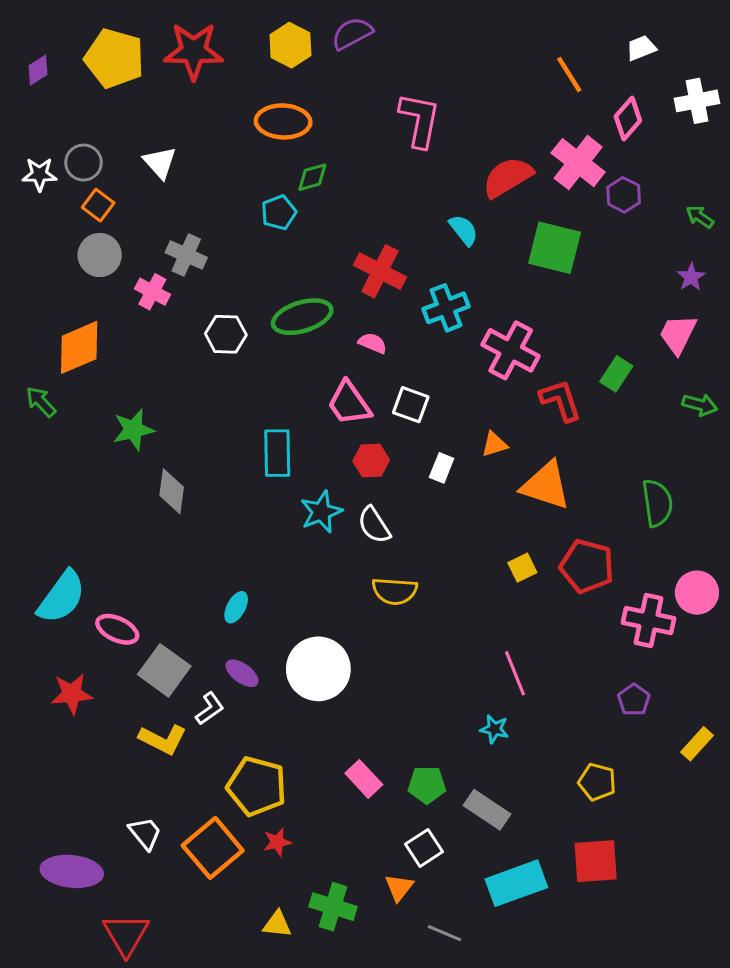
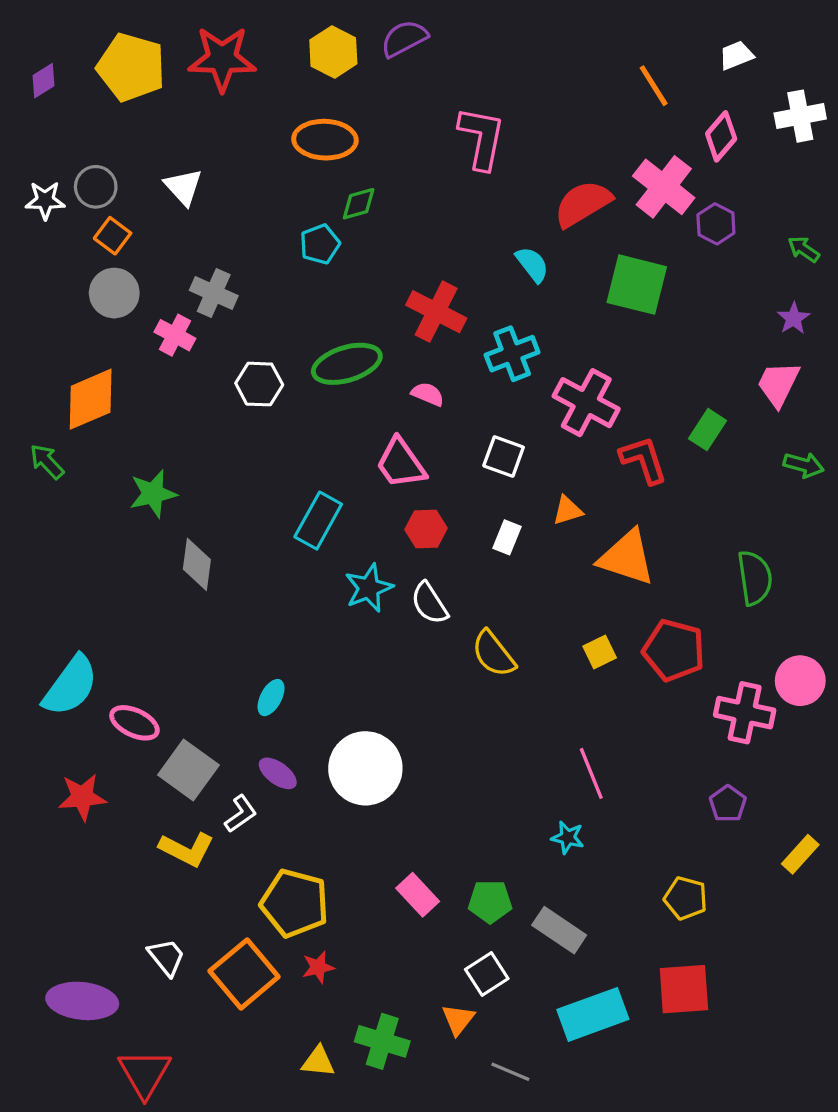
white square: (411, 405) -> (504, 457), moved
cyan rectangle: (277, 453) -> (318, 521), turned 30
yellow semicircle: (395, 591) -> (493, 654), moved, turned 48

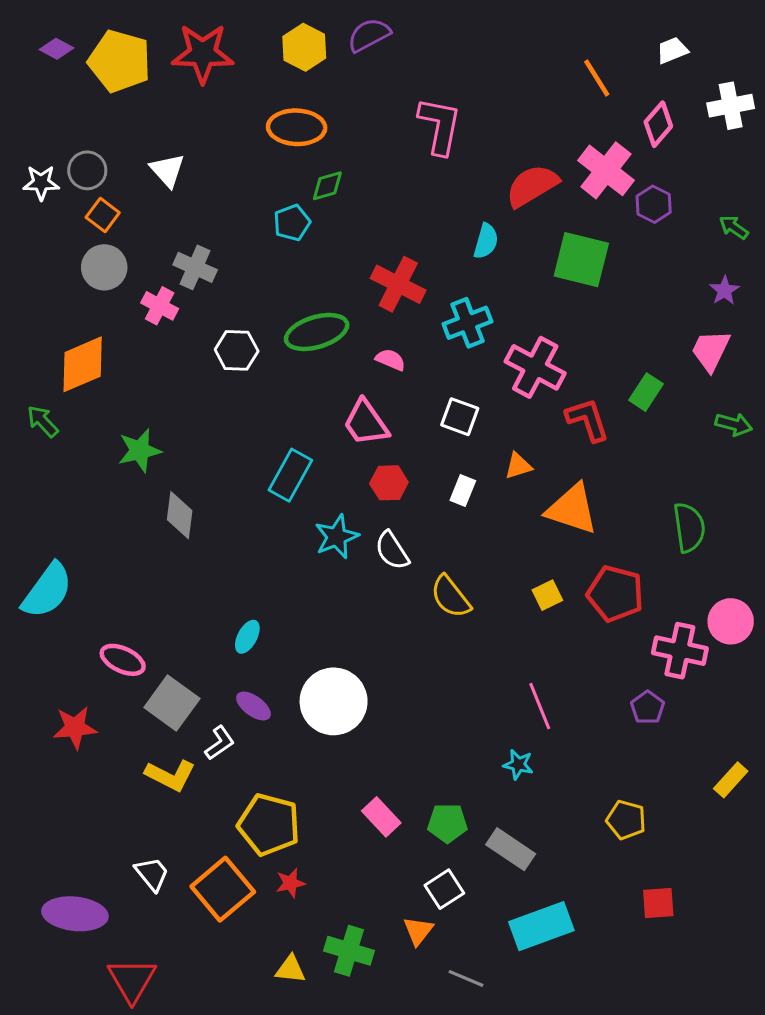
purple diamond: (43, 81) -> (56, 49), moved, turned 60
cyan semicircle: (532, 264) -> (486, 241), turned 54
cyan semicircle: (70, 686) -> (47, 591), moved
purple pentagon: (728, 804) -> (648, 708), moved
red square: (684, 989) -> (658, 903), moved, size x0.7

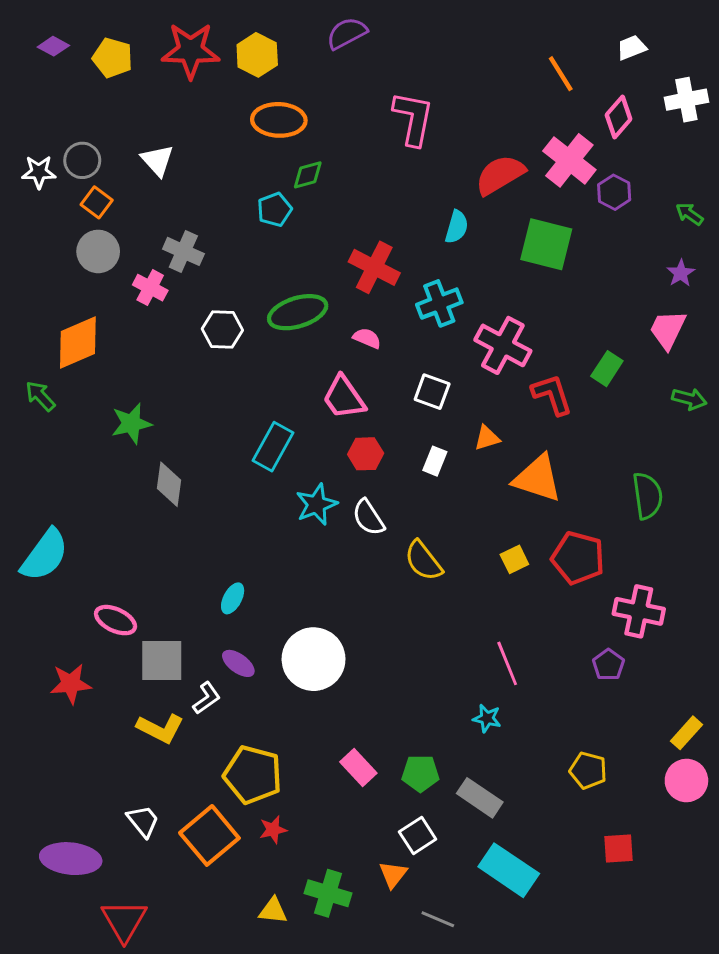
yellow hexagon: (304, 47) -> (257, 55), moved
yellow pentagon: (120, 61) -> (113, 58), size x0.7
pink circle: (731, 621) -> (686, 781), moved
gray square: (172, 703) -> (162, 661), turned -36
cyan rectangle: (541, 926) -> (509, 870), turned 54

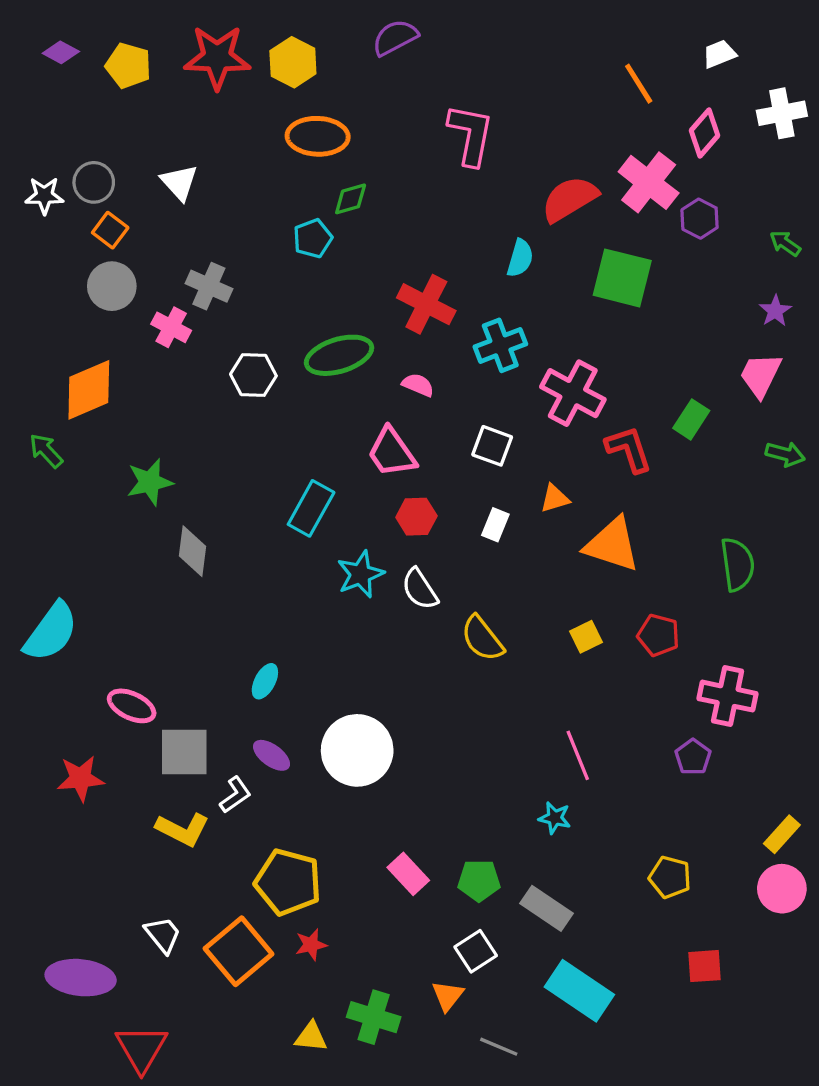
red pentagon: (578, 558) -> (658, 635), size x0.7

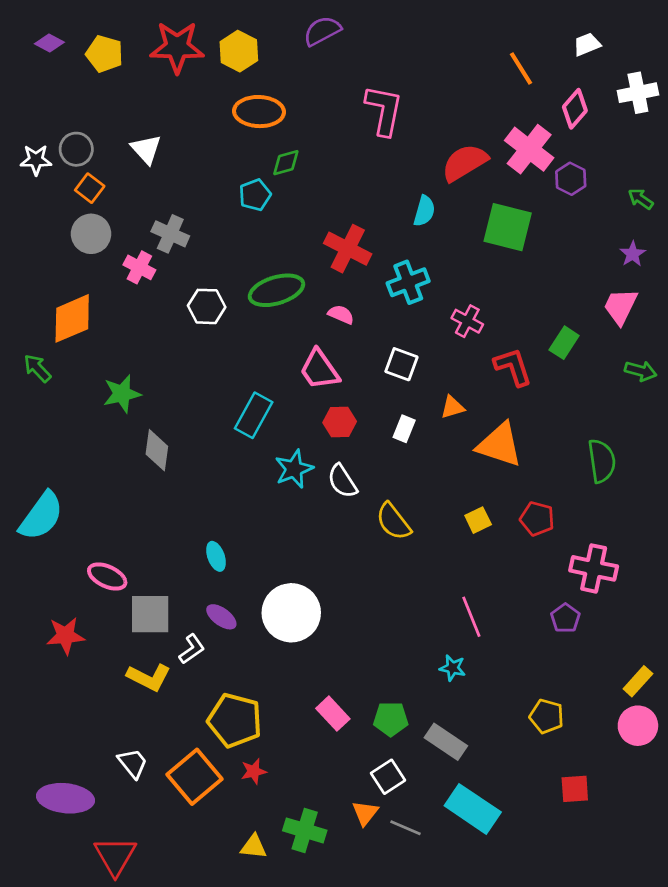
pink cross: (573, 393) -> (467, 321), size x0.6
cyan ellipse: (265, 681) -> (216, 556), turned -48
gray line: (499, 1047) -> (405, 828), moved

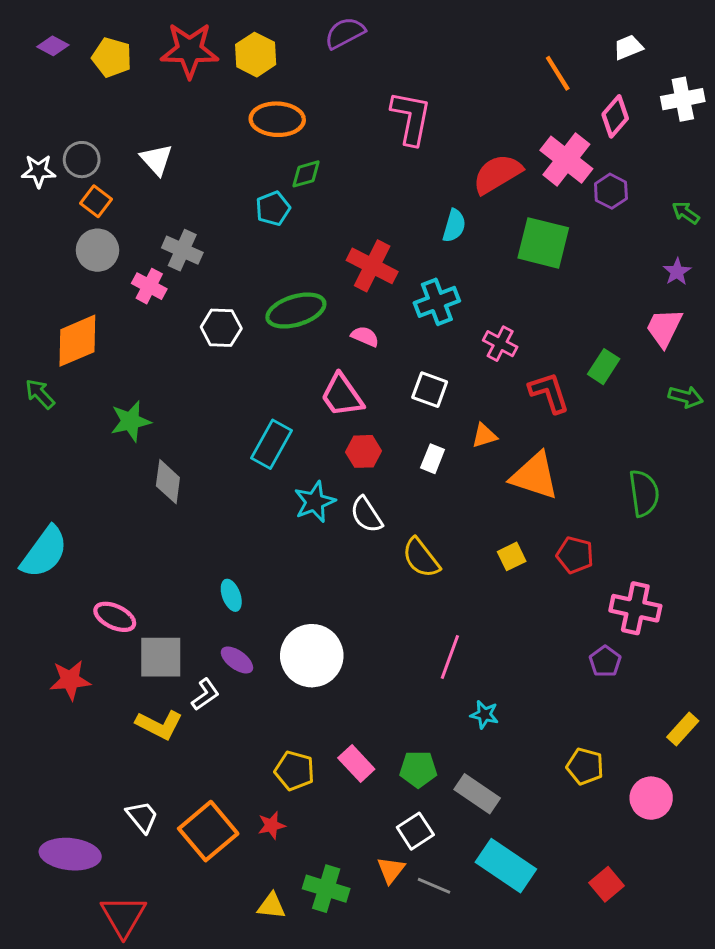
pink line: (471, 617) -> (450, 657), moved, turned 42
yellow pentagon: (235, 720) -> (294, 771), moved, size x0.7
pink circle: (638, 726) -> (651, 798), moved
red square: (575, 789) -> (607, 884), moved, turned -36

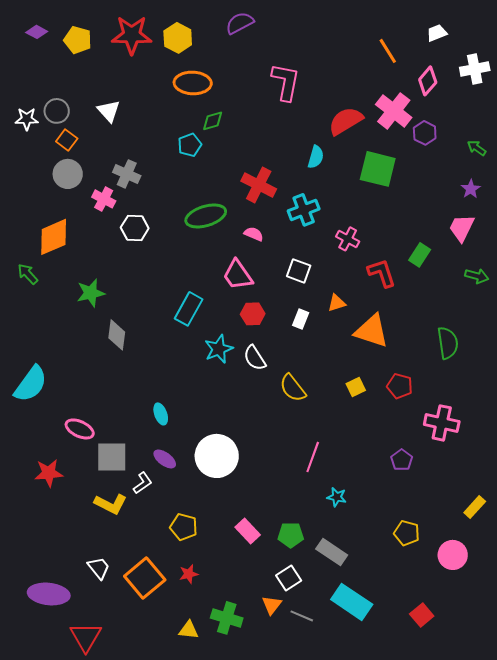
white hexagon: (221, 328) -> (135, 228), moved
purple pentagon: (605, 661) -> (402, 460), moved
yellow pentagon: (294, 771) -> (184, 527), moved

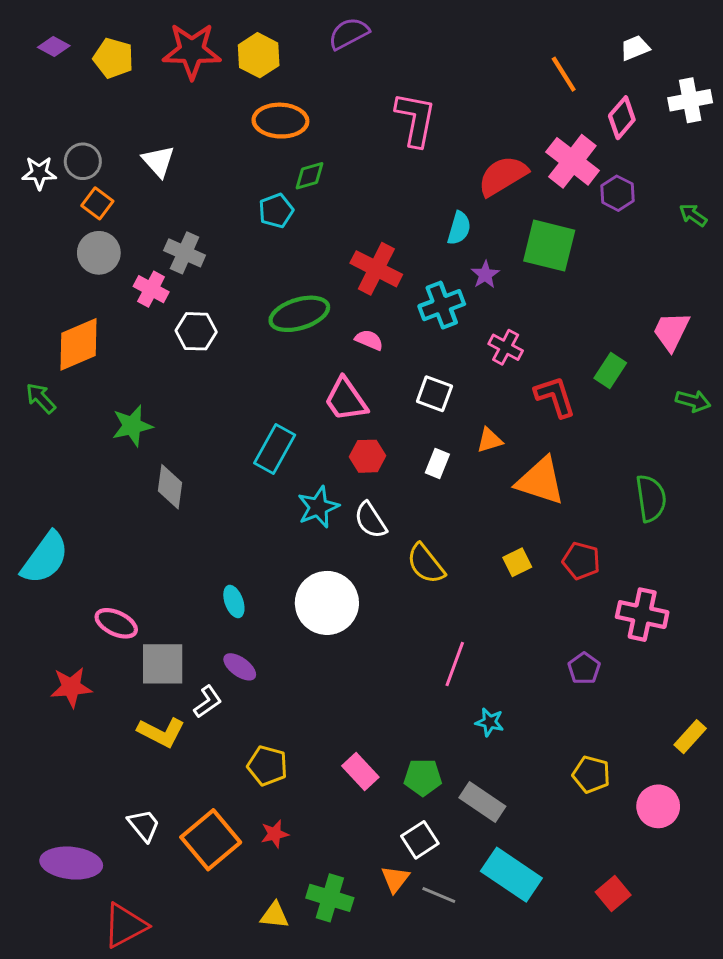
purple star: (471, 189) -> (485, 275), moved
white circle: (217, 456) -> (327, 603), moved
red triangle: (86, 637) -> (125, 925), turned 32

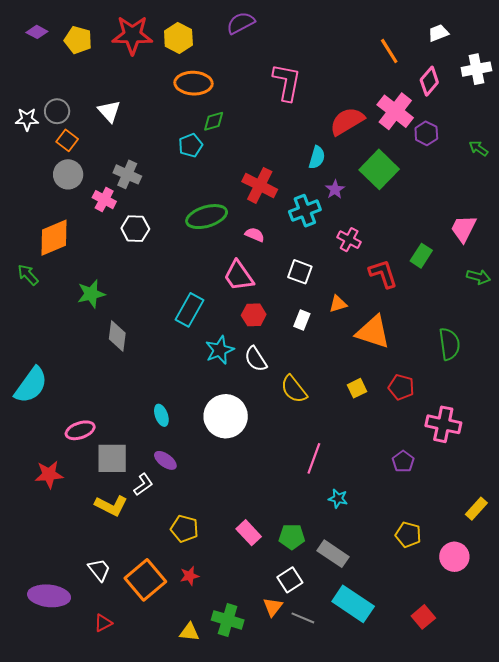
green square: (549, 246) -> (379, 169), turned 30
pink ellipse: (116, 623) -> (80, 430), turned -44
red triangle: (125, 925) -> (103, 623), moved, size x0.6

